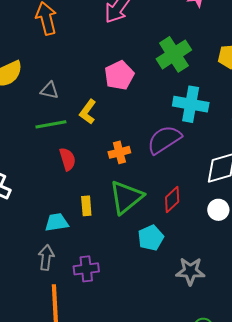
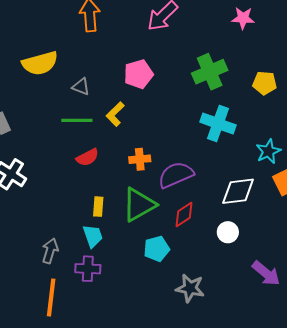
pink pentagon: (119, 75) -> (138, 74), moved
purple semicircle: (164, 140) -> (176, 175), moved
red semicircle: (68, 159) -> (87, 157), turned 70
cyan trapezoid: (57, 222) -> (93, 236), moved, turned 70

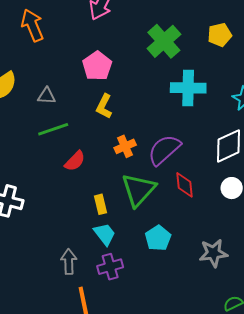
yellow L-shape: (115, 114) -> (104, 106), moved
red diamond: (184, 214) -> (184, 185), turned -44
cyan pentagon: (157, 249) -> (158, 238), moved

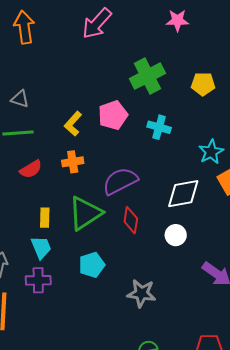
pink pentagon: (97, 66) -> (113, 115), moved
cyan cross: (188, 88) -> (159, 127), size x0.7
orange cross: (125, 146) -> (73, 162), moved

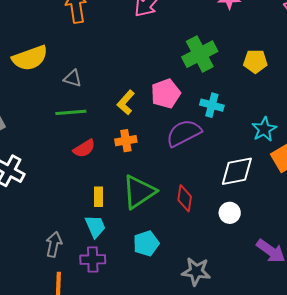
purple semicircle: (120, 181) -> (184, 133), moved

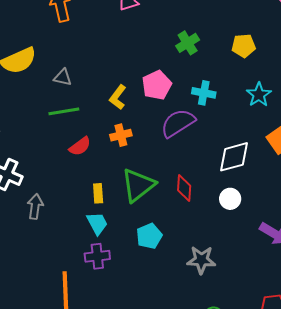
green cross: (200, 54) -> (188, 43), size x0.7
cyan star: (264, 129) -> (259, 95), moved
gray arrow: (54, 244) -> (35, 206), moved

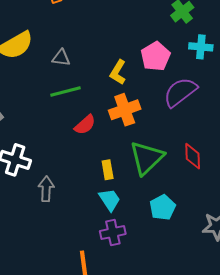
cyan cross: (204, 93) -> (201, 47), moved
orange cross: (121, 135) -> (125, 110), size x1.4

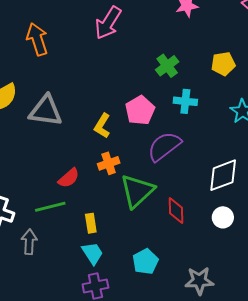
gray triangle: (61, 58) -> (46, 111), size x1.8
green line: (66, 92) -> (50, 207), moved
orange cross: (125, 110) -> (109, 163), size x0.7
green triangle: (147, 158) -> (137, 191), moved

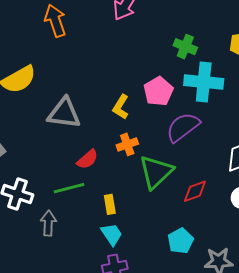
green cross: (167, 66) -> (185, 47), turned -30
cyan cross: (185, 101) -> (204, 82), size x1.6
gray triangle: (46, 111) -> (64, 113), moved
red diamond: (176, 211) -> (195, 191), turned 72
cyan pentagon: (145, 261) -> (181, 241), moved

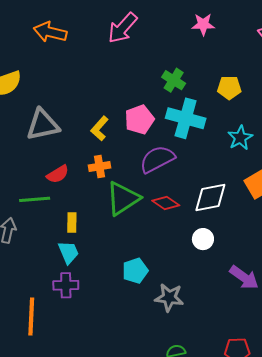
orange arrow: (55, 21) -> (50, 32), turned -68
gray triangle: (64, 113) -> (43, 125), turned -30
red diamond: (195, 191) -> (166, 203), moved, turned 44

